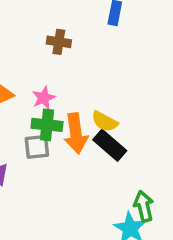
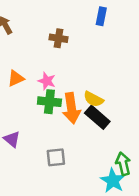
pink star: (44, 98) -> (47, 81), turned -30
gray square: (37, 147) -> (56, 157), moved

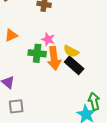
pink star: (47, 81) -> (48, 39), moved
gray square: (56, 157) -> (16, 106), moved

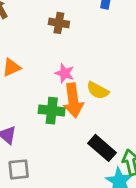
green cross: (37, 53) -> (52, 111), moved
black rectangle: (74, 65) -> (102, 148), moved

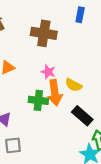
brown cross: (59, 23) -> (44, 33), size x1.6
black rectangle: (102, 148) -> (82, 116), moved

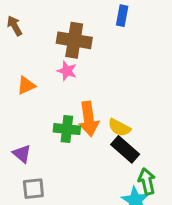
pink star: (48, 72) -> (67, 71), moved
yellow semicircle: (73, 85) -> (119, 128), moved

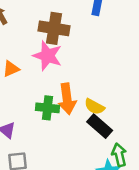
pink star: (67, 71) -> (47, 56), size x1.6

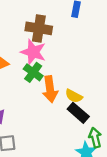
green cross: (47, 108) -> (33, 72), moved, turned 30

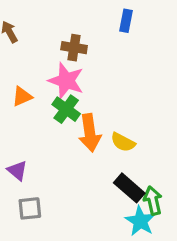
brown cross: (39, 28) -> (74, 48), size x0.7
black rectangle: (78, 113) -> (129, 188), moved

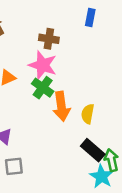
yellow semicircle: (123, 142) -> (88, 114), turned 72

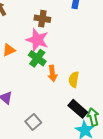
orange arrow: (61, 106) -> (52, 73), size x0.7
gray square: (14, 166) -> (33, 122), moved, turned -35

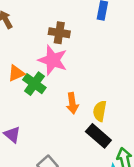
green cross: (37, 58) -> (34, 84), moved
black rectangle: (78, 109) -> (98, 136), moved

